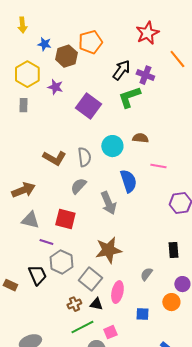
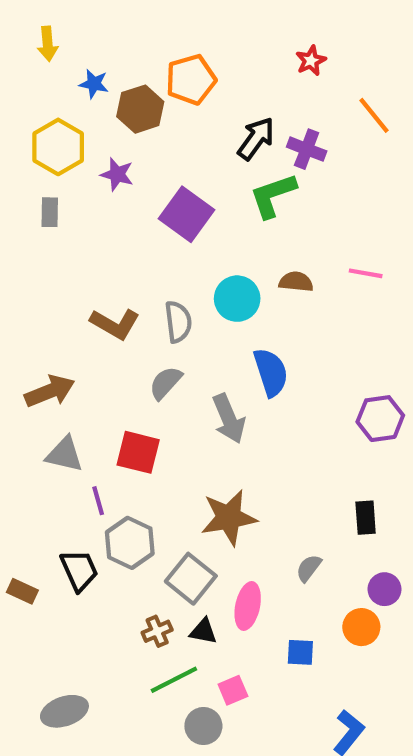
red star: (147, 33) -> (311, 61), size x0.6
pink line: (158, 166) -> (366, 273), moved
purple line: (46, 242) -> (98, 501), turned 56

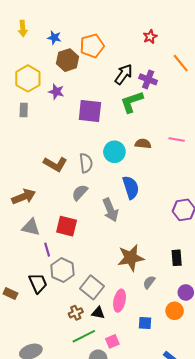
blue star: (94, 84) -> (54, 38), moved
purple square: (187, 214) -> (90, 111), turned -30
brown star: (229, 518) -> (131, 258), moved

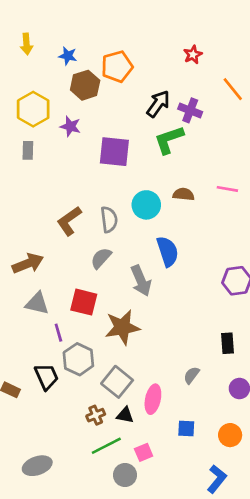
brown L-shape: (55, 164) -> (69, 221), turned 115
brown star: (131, 258) -> (122, 327), moved
orange circle: (175, 311) -> (230, 435), moved

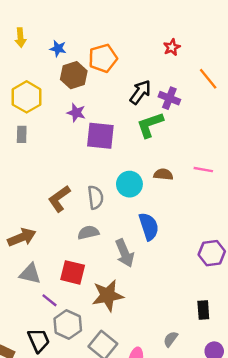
purple star: (70, 126) -> (76, 113), moved
gray semicircle: (101, 258) -> (88, 233), turned 35
purple line: (58, 333) -> (50, 300), turned -35

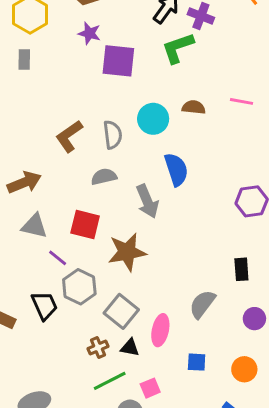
gray semicircle: (171, 339) -> (202, 304), size x1.5

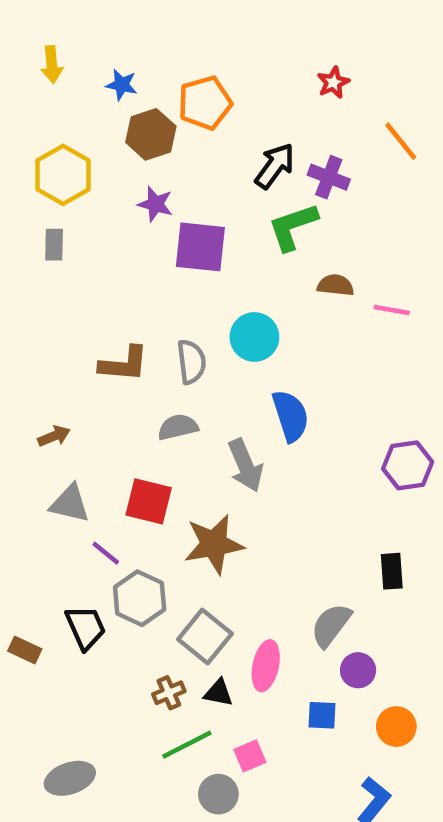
brown semicircle: (194, 107) -> (336, 285), moved
brown L-shape: (69, 136) -> (124, 364), turned -140
brown arrow: (24, 183) -> (54, 436), size x0.6
purple circle: (254, 319) -> (358, 670), moved

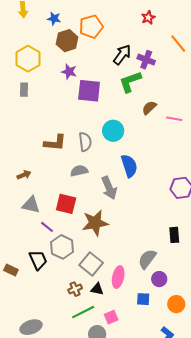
brown semicircle: (336, 285) -> (149, 108), turned -49

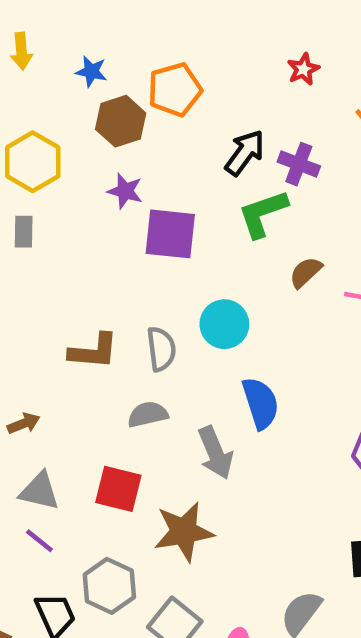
purple line: (47, 227) -> (39, 541), moved

